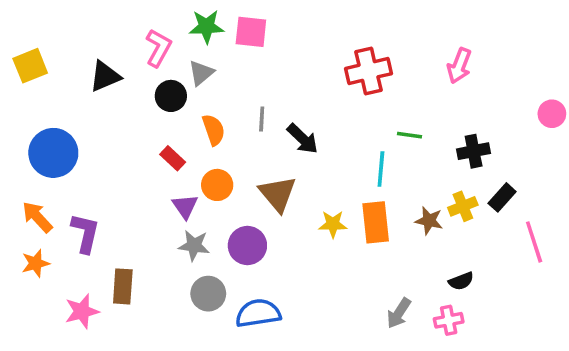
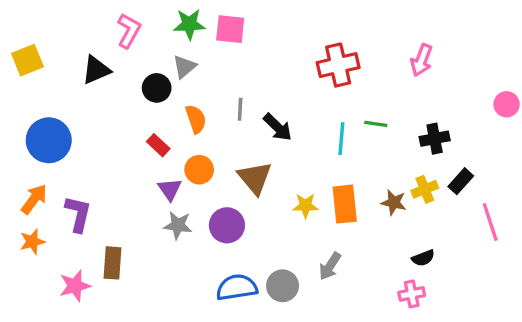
pink L-shape: (158, 48) -> (129, 31), moved
cyan line: (381, 169) -> (341, 139), moved
orange arrow: (37, 217) -> (34, 199), turned 80
gray circle: (208, 294) -> (283, 286), moved
gray arrow: (399, 313) -> (330, 266), moved

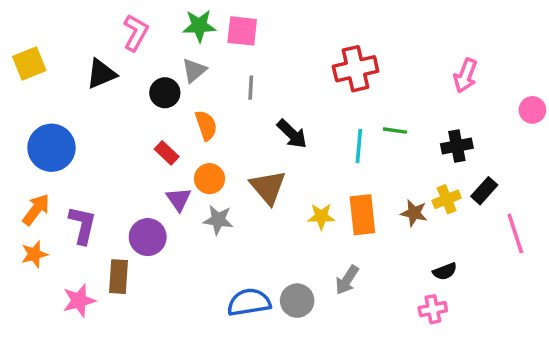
pink arrow: (422, 60) -> (465, 76), moved
gray line: (240, 109) -> (251, 88), moved
gray star: (178, 225) -> (218, 220), moved
purple circle: (227, 225) -> (148, 237), moved

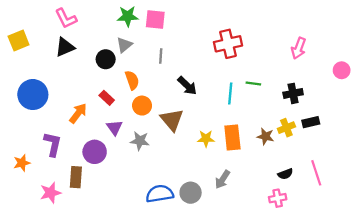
pink L-shape: (136, 33) -> (66, 18), moved, turned 125
orange circle: (210, 179) -> (142, 106), moved
black rectangle: (484, 191) -> (311, 122), turned 35
orange arrow: (36, 210) -> (78, 113), moved
pink line: (515, 234) -> (316, 173), moved

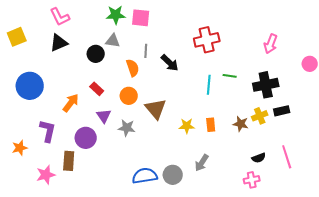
gray triangle: (124, 45) -> (113, 41), turned 49
orange semicircle: (132, 80) -> (133, 68), moved
black arrow: (187, 86) -> (170, 63), moved
black cross: (293, 93) -> (266, 85), size x1.4
orange rectangle: (232, 138) -> (211, 125), size x0.6

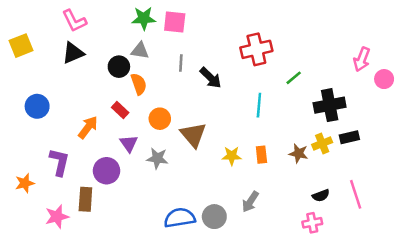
pink arrow: (271, 44) -> (362, 59), moved
orange semicircle: (133, 68) -> (139, 84), moved
green line: (230, 76) -> (294, 78), moved, turned -48
blue circle: (30, 86) -> (37, 106), size x0.7

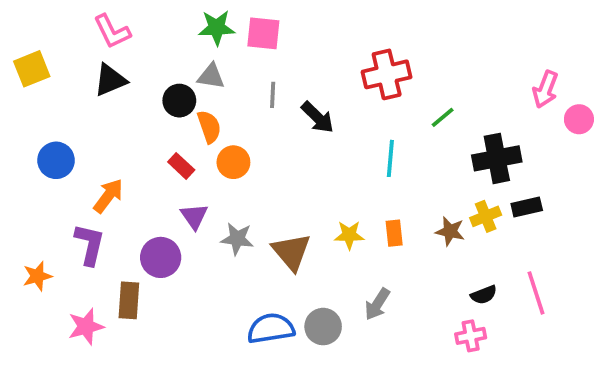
orange circle: (160, 119) -> (233, 162), moved
orange arrow: (88, 127) -> (108, 196), moved
brown triangle: (193, 135) -> (291, 252), moved

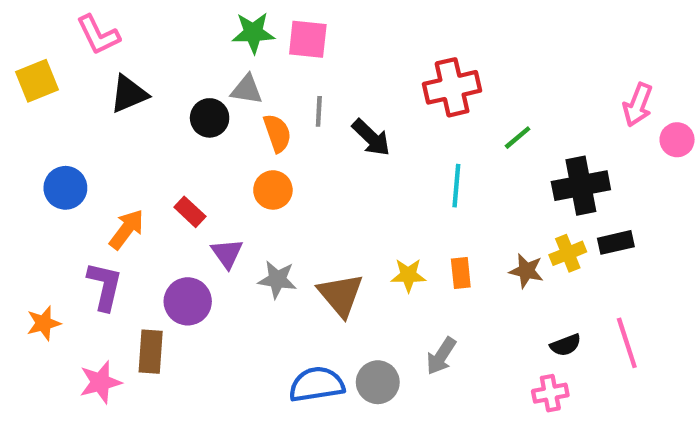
pink L-shape: (112, 31) -> (98, 35), moved
orange semicircle: (209, 127) -> (277, 133), moved
red rectangle: (181, 166) -> (190, 212), moved

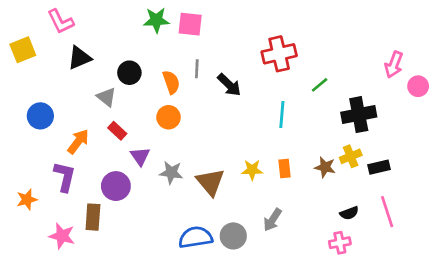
gray triangle: (247, 90) -> (106, 97), moved, turned 30
black rectangle: (616, 242) -> (379, 167), moved
pink star: (100, 382) -> (62, 236), turned 30

